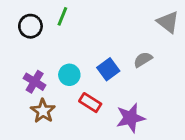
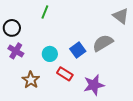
black circle: (30, 26) -> (12, 28), moved
gray semicircle: (143, 60) -> (103, 43), size x1.5
purple cross: (35, 82) -> (16, 51), moved

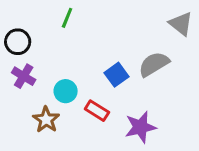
cyan circle: (50, 54) -> (66, 91), moved

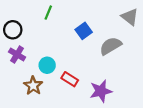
blue square: (116, 75) -> (84, 31), moved

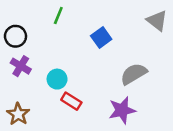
gray semicircle: (111, 46) -> (134, 74), moved
red rectangle: (70, 79) -> (71, 101), moved
brown star: (33, 86) -> (18, 114), moved

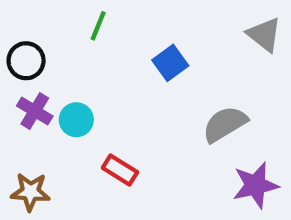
cyan circle: (57, 79) -> (76, 120), moved
purple star: (122, 110) -> (255, 185), moved
brown star: (18, 114) -> (30, 192), turned -30

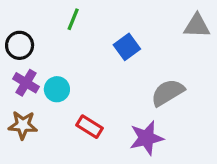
gray triangle: (264, 35) -> (197, 26), turned -36
purple star: (255, 185) -> (146, 138), moved
brown star: (30, 192) -> (23, 125), moved

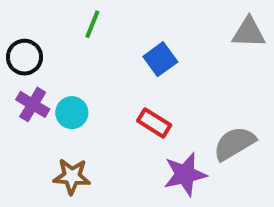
gray semicircle: (168, 92) -> (234, 144), moved
brown star: (23, 125) -> (72, 176), moved
red rectangle: (89, 127) -> (154, 123), moved

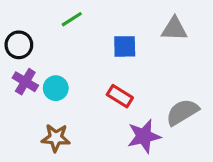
green line: (92, 24) -> (72, 19), turned 35
gray triangle: (249, 32) -> (174, 29), moved
blue square: (160, 59) -> (125, 46), turned 35

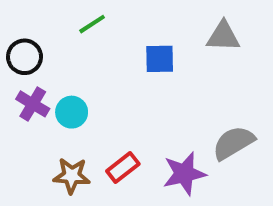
red rectangle: (120, 96) -> (123, 167), moved, turned -70

